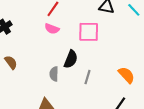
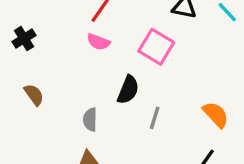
pink square: (89, 32) -> (156, 47), turned 30
gray semicircle: (54, 74) -> (90, 120), moved

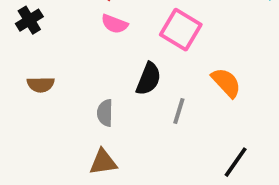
brown semicircle: (34, 95) -> (41, 84), turned 125
orange semicircle: (216, 115) -> (226, 83), moved

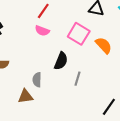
orange semicircle: (226, 83) -> (104, 45), moved
brown triangle: (103, 162) -> (26, 96), moved

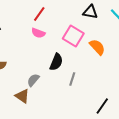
gray semicircle: (37, 80) -> (33, 80), turned 40
brown triangle: (26, 96) -> (22, 96), turned 42

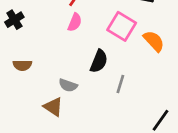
pink semicircle: (38, 33) -> (75, 22), turned -88
gray semicircle: (33, 80) -> (68, 85), turned -112

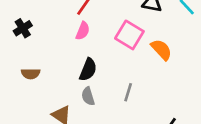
black semicircle: (99, 61) -> (88, 70), moved
gray semicircle: (68, 85) -> (88, 96), moved, turned 54

